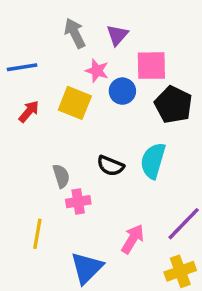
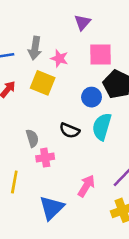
gray arrow: (75, 33) -> (35, 48), moved, turned -145
purple triangle: (117, 35) -> (82, 22), moved
blue circle: (122, 91) -> (92, 97), moved

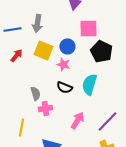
pink star: (59, 58) -> (63, 64), moved
blue circle: (92, 97) -> (67, 46), moved
pink arrow: (86, 186) -> (77, 120), moved

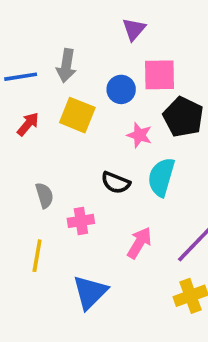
blue circle: (67, 46) -> (121, 89), moved
pink star: (63, 64) -> (139, 135), moved
gray semicircle: (35, 93) -> (44, 195), moved

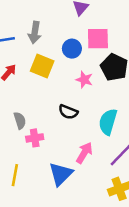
cyan semicircle: (161, 177) -> (108, 122), moved
pink cross: (81, 221) -> (35, 138), moved
yellow line: (37, 256) -> (15, 175), moved
blue triangle: (90, 292) -> (61, 174), moved

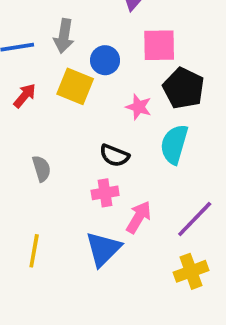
blue circle: (72, 49) -> (105, 60), moved
cyan semicircle: (108, 122) -> (174, 144), moved
pink cross: (35, 138) -> (105, 193), moved

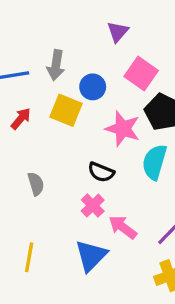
pink square: (159, 45) -> (141, 74), turned 36
pink star: (139, 107) -> (123, 129), size x1.5
pink cross: (105, 193) -> (93, 206), turned -35
pink arrow: (139, 217) -> (123, 227), turned -84

